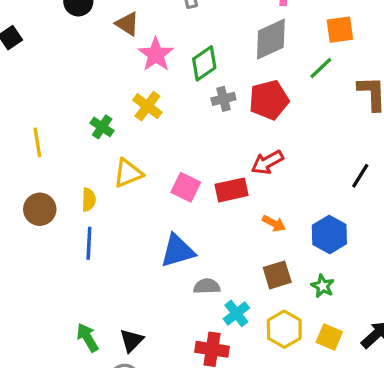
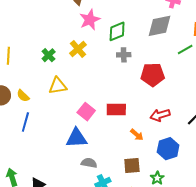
red pentagon: (269, 100) -> (153, 75), moved
red arrow: (267, 162) -> (160, 115), moved
pink square: (186, 187) -> (86, 112), moved
yellow semicircle: (89, 200) -> (23, 96), moved, turned 120

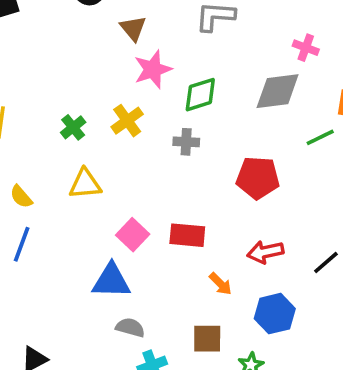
gray cross: (124, 55) -> (186, 142), moved

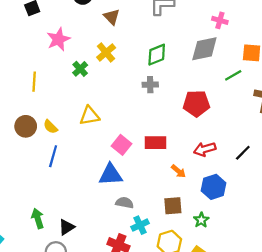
pink star: (153, 69) -> (58, 39), moved
yellow cross: (127, 121) -> (106, 52), moved
green cross: (73, 127) -> (80, 69), moved

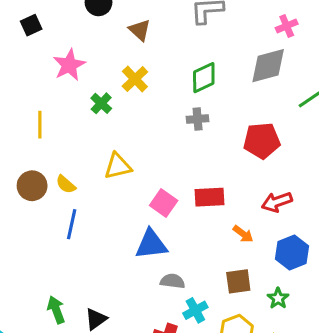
pink cross: (220, 20) -> (287, 26), turned -35

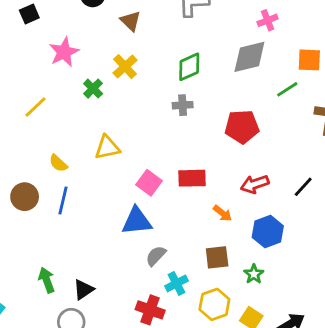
yellow line: (40, 125) -> (35, 107), turned 45
brown circle: (32, 186) -> (25, 197), moved
gray semicircle: (173, 281) -> (156, 256), turned -55

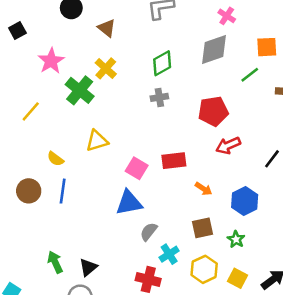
pink cross: (268, 20) -> (227, 16), turned -30
green cross: (93, 89) -> (80, 90), size x1.6
red arrow: (255, 184) -> (228, 145), moved

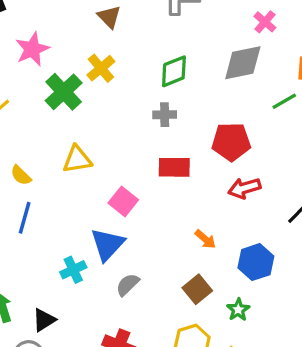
red rectangle: (174, 161) -> (174, 167), moved
blue triangle: (129, 203) -> (107, 244), turned -44
brown square: (203, 228) -> (197, 289), turned -35
cyan cross: (169, 254) -> (73, 270), moved

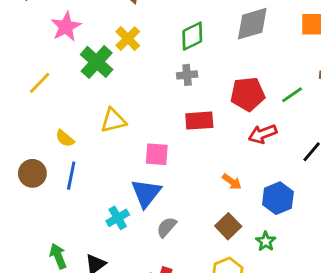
green line: (284, 101) -> (292, 95), moved
pink square: (123, 201) -> (157, 154), turned -30

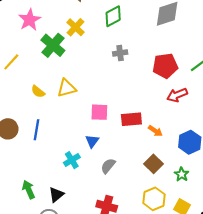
green diamond: (192, 36) -> (113, 16), moved
red rectangle: (199, 121) -> (131, 119), moved
yellow semicircle: (65, 138) -> (38, 92), moved
blue triangle: (146, 193) -> (92, 141), size x0.6

